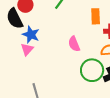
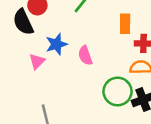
blue star: (31, 35) -> (56, 44), moved, turned 30
pink semicircle: (74, 44) -> (85, 55), moved

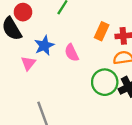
orange rectangle: (125, 24) -> (102, 31), moved, turned 30

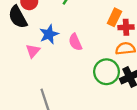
orange rectangle: (102, 31) -> (114, 17), moved

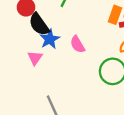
black semicircle: (18, 17) -> (39, 24), moved

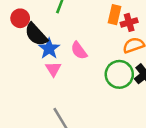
pink triangle: (35, 58) -> (53, 69), moved

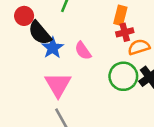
red cross: (129, 22) -> (125, 32), moved
pink triangle: (53, 69) -> (58, 85), moved, size x1.6

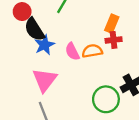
orange semicircle: (139, 47) -> (92, 51), moved
green circle: (123, 76) -> (106, 99), moved

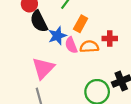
orange rectangle: (112, 24) -> (81, 24), moved
blue star: (44, 45) -> (57, 36), moved

